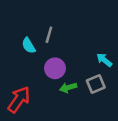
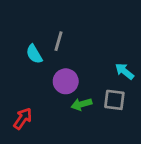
gray square: (96, 84) -> (114, 100), turned 30
red arrow: (19, 100) -> (23, 119), size x0.7

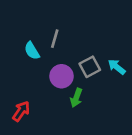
gray square: (114, 100) -> (90, 67), moved, turned -35
green arrow: (81, 104) -> (76, 98), turned -54

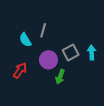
cyan arrow: (117, 67) -> (92, 52), turned 48
red arrow: (21, 111) -> (20, 70), moved

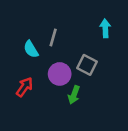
gray square: (71, 52) -> (87, 65), turned -35
cyan arrow: (92, 52) -> (105, 28), moved

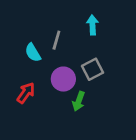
cyan arrow: (105, 28) -> (92, 25), moved
gray square: (87, 65) -> (92, 69), turned 36

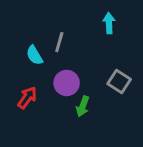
cyan arrow: (92, 25) -> (109, 23), moved
gray square: (92, 69) -> (119, 82), moved, turned -30

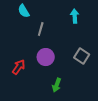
cyan semicircle: (35, 55) -> (24, 11), moved
green arrow: (83, 106) -> (57, 85), moved

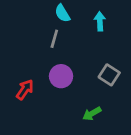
cyan semicircle: (24, 11) -> (62, 13), moved
green arrow: (57, 85) -> (92, 114), moved, turned 40

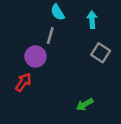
gray square: (109, 75) -> (101, 53), moved
purple circle: (61, 76) -> (35, 56), moved

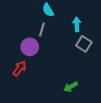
cyan arrow: (92, 20) -> (77, 24), moved

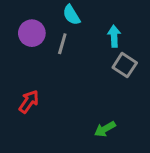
purple circle: (30, 47) -> (32, 33), moved

